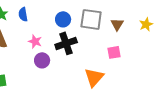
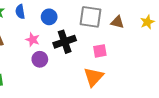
blue circle: (63, 19) -> (49, 17), moved
brown triangle: (117, 24) -> (117, 22), turned -48
pink square: (114, 52) -> (100, 51), moved

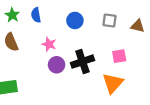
blue circle: (49, 17) -> (75, 20), moved
gray square: (90, 17) -> (109, 20), size x0.6
black cross: (65, 42) -> (82, 62), moved

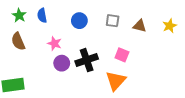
pink square: (119, 56) -> (122, 55), turned 32

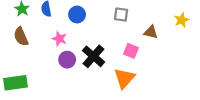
blue circle: (79, 21) -> (77, 15), moved
brown triangle: (140, 26) -> (151, 32), moved
black cross: (87, 60) -> (94, 56), turned -30

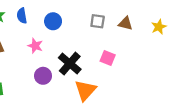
brown triangle: (151, 32) -> (125, 23), moved
purple circle: (67, 60) -> (43, 76), moved
orange triangle: (124, 78) -> (85, 90), moved

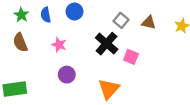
blue circle: (53, 21) -> (75, 12), moved
gray square: (98, 21) -> (121, 20), turned 32
black cross: (70, 64) -> (107, 44), moved

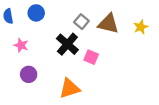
brown triangle: (149, 23) -> (108, 24), size x1.5
orange triangle: (109, 89) -> (70, 88), turned 30

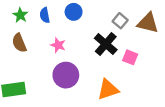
purple circle: (29, 74) -> (66, 75), size x1.5

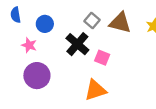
blue circle: (74, 12) -> (45, 24), moved
orange triangle: (108, 89) -> (95, 90), moved

